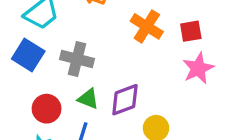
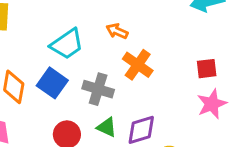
orange cross: (147, 26) -> (138, 65), moved

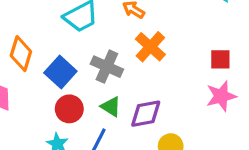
blue square: (52, 83) -> (60, 72), moved

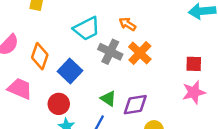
gray cross: (107, 67) -> (110, 52), moved
red circle: (69, 109) -> (59, 104), moved

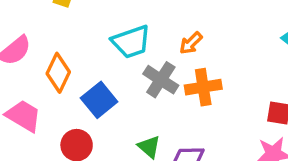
orange arrow: (127, 24) -> (191, 43), turned -84
orange cross: (140, 53) -> (203, 87), turned 30

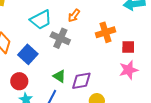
orange cross: (203, 87) -> (105, 32), moved

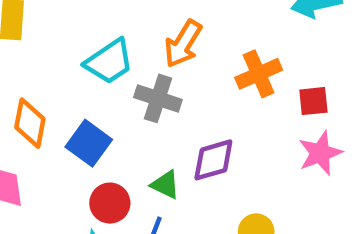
orange arrow: (74, 16) -> (183, 44), size x1.5
red circle: (19, 81) -> (110, 203), moved
purple diamond: (81, 81) -> (213, 160), moved

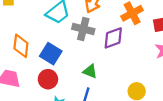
purple diamond: (213, 160) -> (113, 38), moved
red circle: (110, 203) -> (48, 79), moved

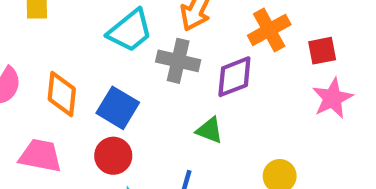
green triangle: (90, 71) -> (210, 130), moved

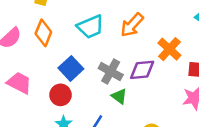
orange cross: (269, 30) -> (169, 49), turned -35
gray cross: (178, 61) -> (111, 72), moved
orange diamond: (62, 94) -> (43, 33), moved

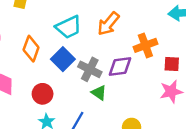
orange diamond: (43, 33) -> (31, 49), moved
orange cross: (169, 49) -> (145, 45), turned 30
blue square: (71, 68) -> (63, 59), moved

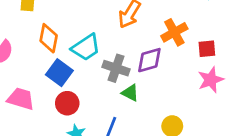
cyan trapezoid: (69, 27) -> (86, 47), moved
orange diamond: (31, 49) -> (49, 38), moved
blue square: (63, 59) -> (59, 73), moved

